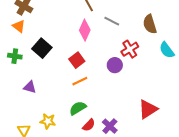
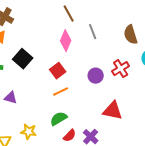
gray line: (112, 21) -> (93, 32), turned 42
red cross: (130, 49) -> (121, 69), moved
red triangle: (148, 109) -> (113, 111), moved, turned 45

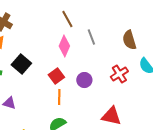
purple circle: (96, 76) -> (84, 80), moved
orange line: (61, 92) -> (59, 97), turned -63

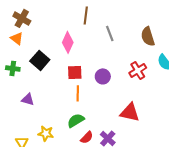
brown line: (67, 19) -> (86, 15), turned 36
pink diamond: (64, 46) -> (68, 42), moved
red square: (56, 76) -> (75, 72), turned 35

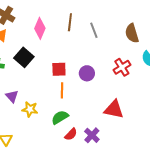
brown line: (86, 15) -> (70, 22), moved
pink diamond: (68, 42) -> (40, 28), moved
purple triangle: (28, 99) -> (12, 96), turned 32
yellow star: (46, 133) -> (30, 109), moved

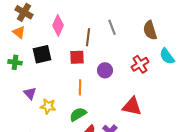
brown line: (70, 22) -> (88, 37), moved
black square: (24, 57) -> (42, 54), turned 36
red square: (59, 69) -> (77, 57), moved

